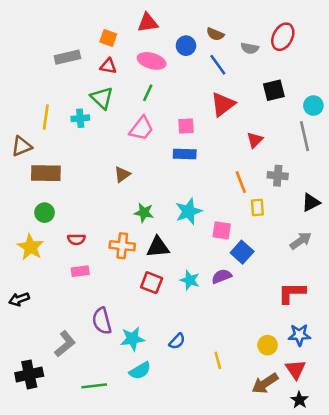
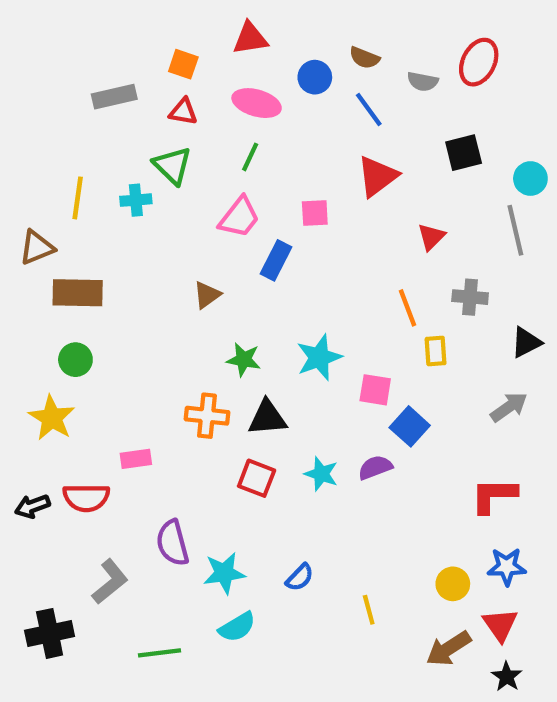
blue rectangle: (185, 154) -> (276, 260), moved, turned -65
red semicircle: (76, 239) -> (86, 498), moved, size x1.5

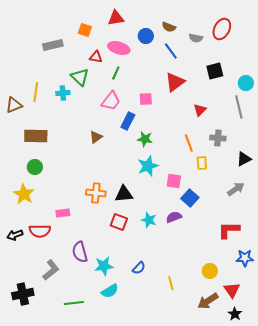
red triangle: (183, 112) -> (96, 57), moved
brown triangle: (37, 248) -> (14, 105), moved
green star: (244, 360) -> (145, 139), moved
blue star: (507, 567) -> (245, 258), moved

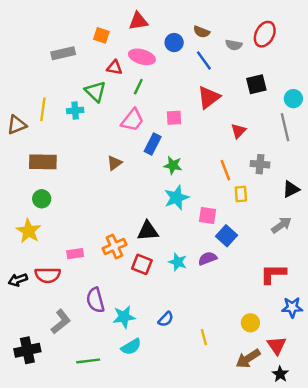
orange cross: (96, 193) -> (114, 246), moved, turned -30

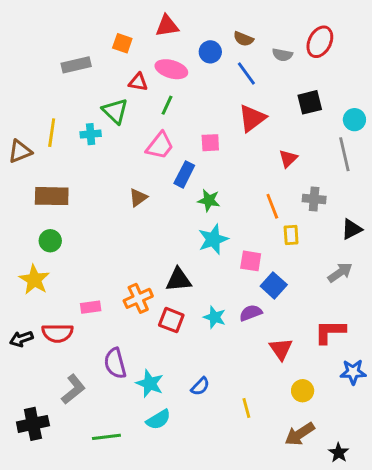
cyan star: (124, 317) -> (150, 384), turned 30
red triangle: (277, 345) -> (281, 349), moved

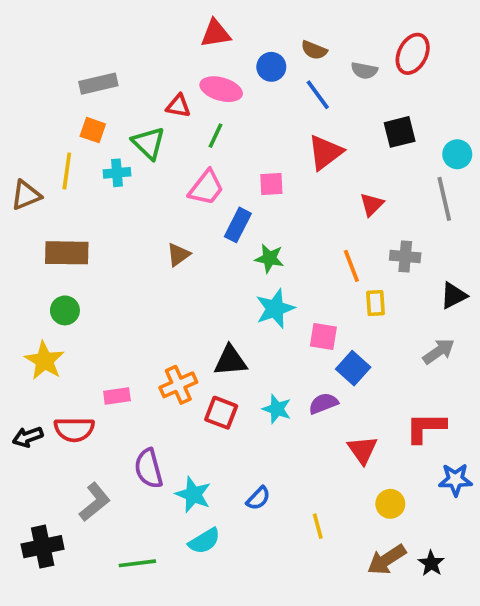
orange square: (122, 43) -> (93, 130), moved
black star: (339, 453) -> (431, 563), moved

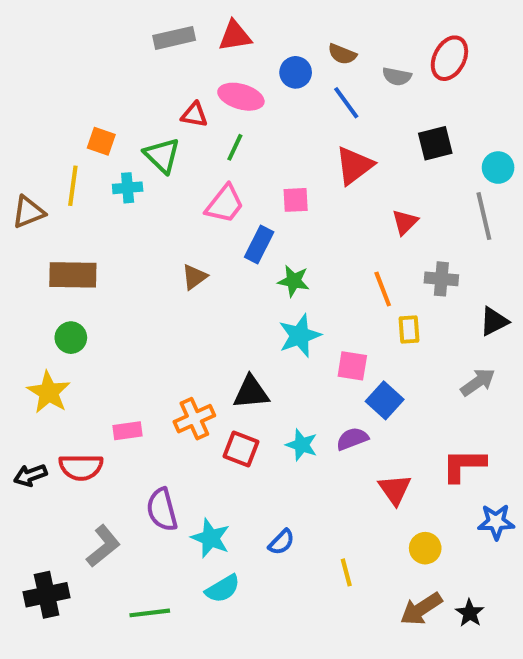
gray rectangle: (98, 84) -> (174, 38), moved

